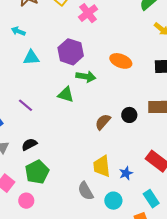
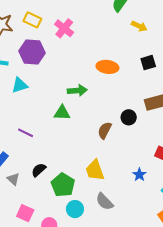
purple hexagon: (71, 52) -> (32, 52), moved
yellow trapezoid: (102, 166) -> (95, 170), moved
green pentagon: (37, 172) -> (63, 185), moved
cyan circle: (113, 201) -> (75, 209), moved

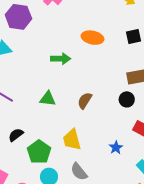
green triangle: (62, 113) -> (48, 99), moved
black circle: (129, 117) -> (127, 99), moved

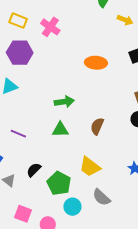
green arrow: (61, 59) -> (64, 102), moved
yellow trapezoid: (72, 140) -> (90, 167), turned -30

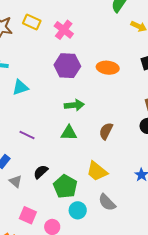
purple hexagon: (20, 53) -> (67, 66), moved

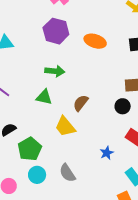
yellow trapezoid: (97, 171) -> (65, 126), moved

